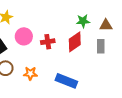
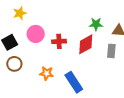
orange star: (30, 73) -> (47, 73), moved
blue rectangle: (66, 81) -> (74, 82), turned 30

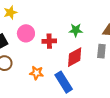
green star: (96, 24) -> (76, 30), moved
red diamond: (86, 44) -> (75, 57), moved

